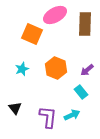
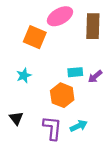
orange hexagon: (56, 68) -> (62, 95), moved
cyan rectangle: (81, 92) -> (75, 72), moved, turned -56

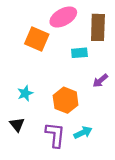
cyan rectangle: (75, 72) -> (79, 53), moved
cyan star: (24, 75) -> (25, 93), moved

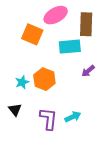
cyan rectangle: (79, 53) -> (70, 47), size x1.5
orange hexagon: (66, 100) -> (44, 79), moved

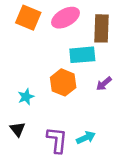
orange square: (32, 34) -> (28, 18), moved
orange hexagon: (44, 79) -> (63, 82), moved

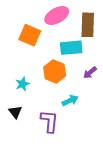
orange square: (28, 18) -> (30, 35), moved
cyan arrow: (86, 138) -> (70, 101), moved

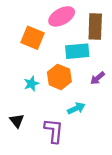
cyan star: (22, 84) -> (31, 84), moved

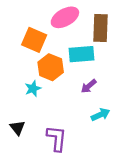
orange hexagon: (59, 77) -> (51, 67), moved
purple arrow: (97, 78) -> (89, 86), moved
cyan arrow: (76, 108) -> (101, 115), moved

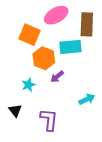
purple arrow: (89, 86) -> (57, 77), moved
cyan star: (33, 89) -> (28, 85), moved

